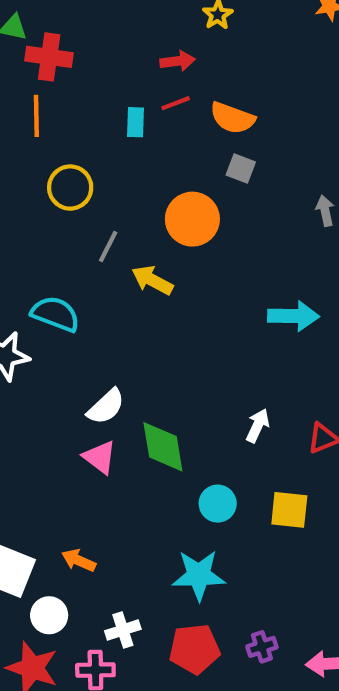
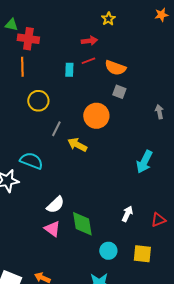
cyan arrow: (294, 316) -> (144, 162), turned 115

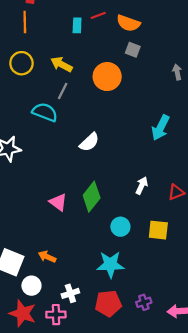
yellow circle: (38, 101) -> (21, 63), moved
yellow arrow: (77, 145) -> (62, 64), moved
cyan semicircle: (31, 161) -> (45, 112), moved
white semicircle: (55, 205) -> (89, 142), moved
green diamond: (82, 224) -> (92, 197), turned 48

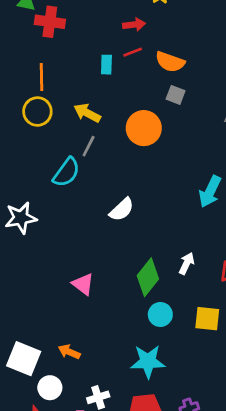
orange line: (25, 22) -> (42, 77), moved
cyan semicircle: (45, 112) -> (66, 172), turned 105
green diamond: (92, 197) -> (148, 277), moved

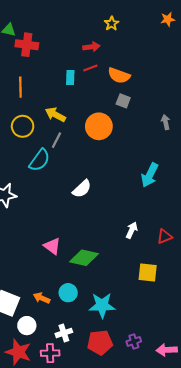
yellow circle: (37, 112) -> (23, 126), moved
green diamond: (148, 277) -> (84, 258), moved, turned 64
cyan circle: (160, 315) -> (68, 293), moved

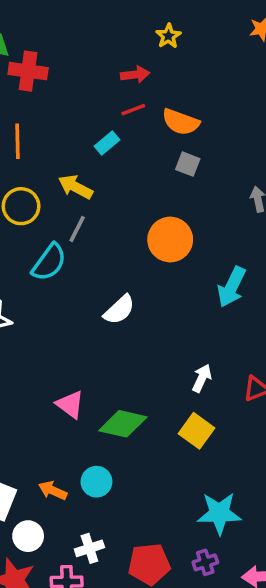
cyan rectangle: (70, 78) -> (107, 143), moved, turned 48
orange circle: (99, 126) -> (170, 240), moved
yellow square: (148, 273) -> (197, 431), moved, turned 30
cyan star: (102, 305) -> (219, 513), moved

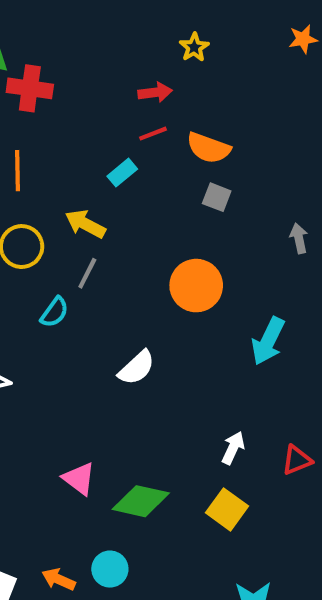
cyan semicircle: (49, 262) -> (54, 312), size x0.7

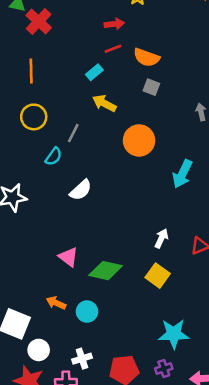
red cross: (30, 88) -> (39, 21), turned 35
yellow arrow: (85, 224) -> (104, 103), moved
white semicircle: (137, 368) -> (81, 190), moved
orange arrow: (59, 579) -> (56, 303), moved

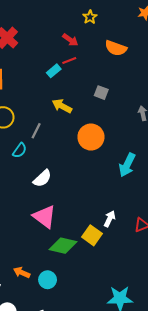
red arrow: (114, 24) -> (70, 40), turned 42
orange semicircle: (146, 57) -> (116, 48), moved
cyan rectangle: (94, 72) -> (54, 71), moved
pink triangle: (68, 257) -> (44, 217), moved, size x1.4
yellow square: (158, 276) -> (92, 235), moved

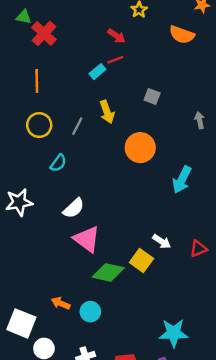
orange semicircle: (116, 48) -> (182, 35), moved
yellow arrow: (62, 106) -> (107, 112), turned -138
gray line: (36, 131) -> (77, 126), moved
white semicircle: (42, 178) -> (74, 208), moved
white arrow: (110, 219) -> (162, 241), turned 98

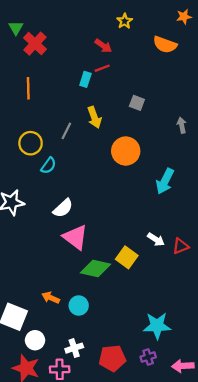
green triangle: (24, 17) -> (16, 28), turned 48
cyan rectangle: (97, 72) -> (85, 79), turned -32
yellow circle: (39, 125) -> (31, 143), moved
white arrow: (162, 241) -> (156, 239), moved

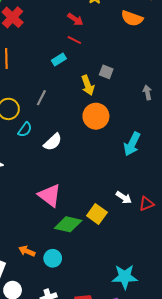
red line: (102, 68) -> (74, 40), turned 48
cyan rectangle: (85, 79) -> (59, 60), moved, turned 40
yellow arrow: (94, 117) -> (88, 85), moved
white semicircle: (63, 208) -> (53, 142), moved

